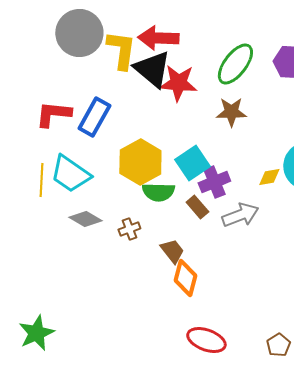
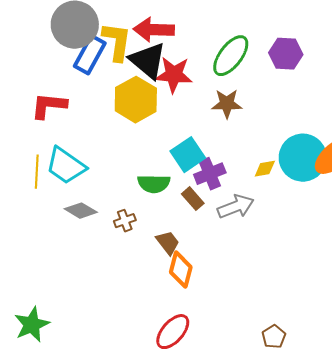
blue rectangle: (94, 117) -> (90, 55), moved
yellow hexagon: (140, 162) -> (136, 100), moved
red ellipse: (206, 340) -> (173, 332), moved, turned -69

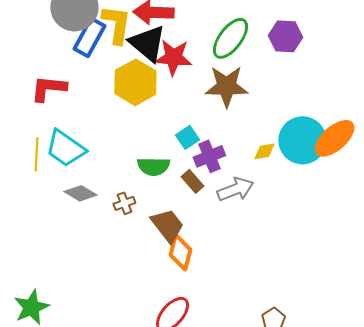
brown star: (227, 104) -> (226, 86), size x1.4
cyan square: (188, 155) -> (187, 137), size x0.7
brown trapezoid: (168, 243) -> (167, 225), size x1.4

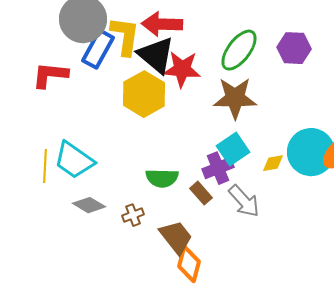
red L-shape: (48, 88) -> (50, 75), moved
cyan square: (187, 137) -> (233, 149), moved, size x1.4
gray arrow: (235, 189) -> (244, 201), turned 69

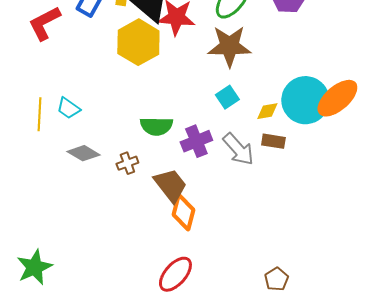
red L-shape: (50, 75) -> (44, 23), turned -33
cyan square: (233, 149) -> (227, 97), size x0.7
cyan trapezoid: (74, 160) -> (68, 108), size x0.6
purple cross: (218, 168) -> (196, 141), moved
brown rectangle: (201, 193) -> (273, 141), moved, turned -40

